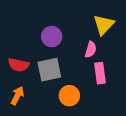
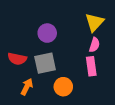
pink semicircle: (91, 50) -> (94, 45), moved
orange arrow: (17, 96) -> (27, 87), moved

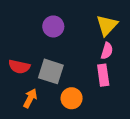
purple circle: (47, 33) -> (53, 26), moved
gray square: (45, 63) -> (51, 71), turned 30

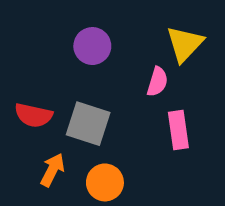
pink semicircle: (107, 51) -> (157, 82), moved
orange circle: (72, 98) -> (105, 182), moved

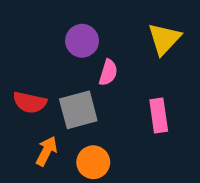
pink semicircle: (157, 82) -> (108, 73), moved
gray square: (88, 124) -> (78, 110), turned -33

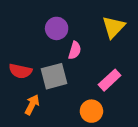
pink rectangle: (159, 116) -> (110, 80), turned 55
orange circle: (93, 162) -> (91, 111), moved

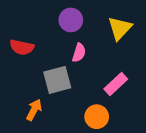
purple circle: (57, 28) -> (71, 20), moved
red semicircle: (20, 71) -> (22, 47), moved

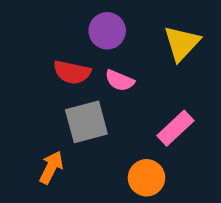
red semicircle: (22, 47) -> (72, 72), moved
pink semicircle: (79, 53) -> (120, 80), turned 96

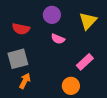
red semicircle: (72, 72) -> (21, 29), moved
gray square: (86, 122) -> (18, 59), moved

